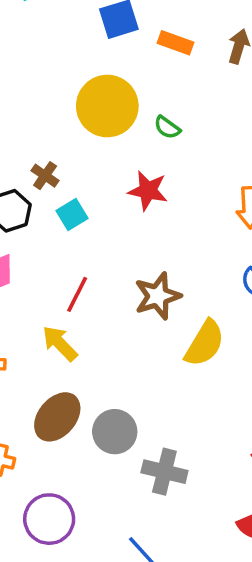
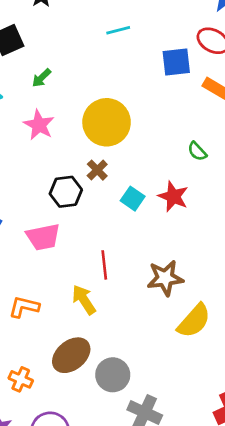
yellow circle: (107, 106) -> (107, 122), moved
cyan square: (72, 215) -> (133, 199), moved, turned -35
red line: (77, 294) -> (104, 265), turned -44

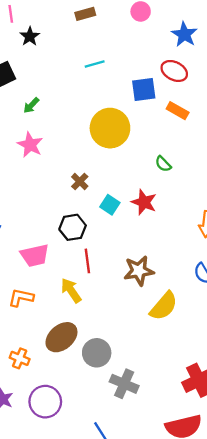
yellow circle: (107, 122) -> (110, 128), moved
black hexagon: (66, 192) -> (73, 227), moved
pink trapezoid: (43, 237) -> (35, 256), moved

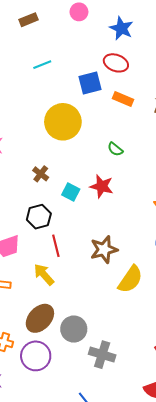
purple circle: (45, 402) -> (36, 356), moved

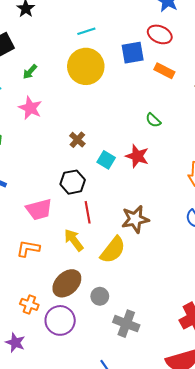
yellow circle: (63, 122) -> (86, 66), moved
yellow semicircle: (130, 279) -> (113, 250), moved
gray circle: (74, 329) -> (100, 296), size x0.7

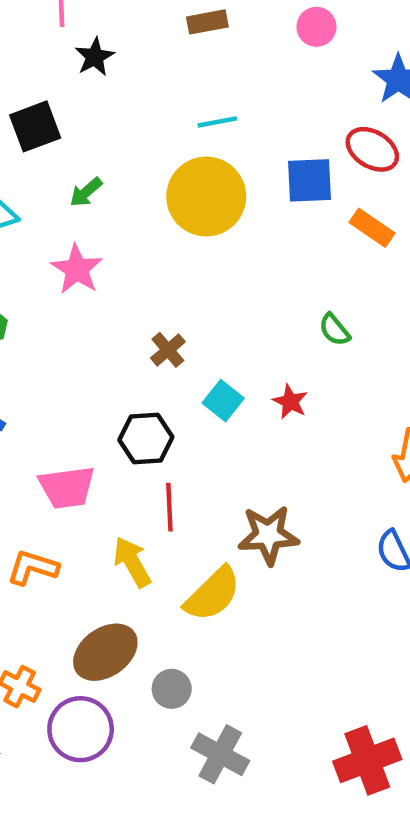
red star: (137, 156) -> (290, 402), size x0.7

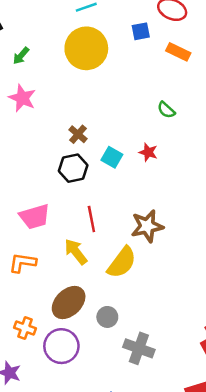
blue square: (309, 180) -> (141, 31), size x0.7
black hexagon: (146, 439) -> (73, 168), moved

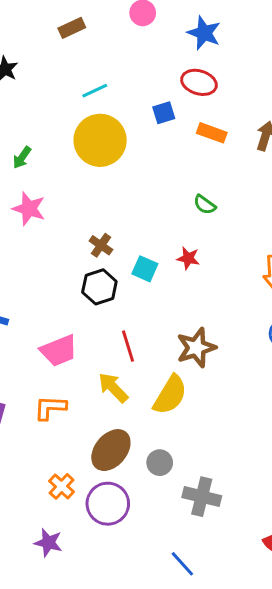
orange cross: (25, 328) -> (62, 486), turned 30

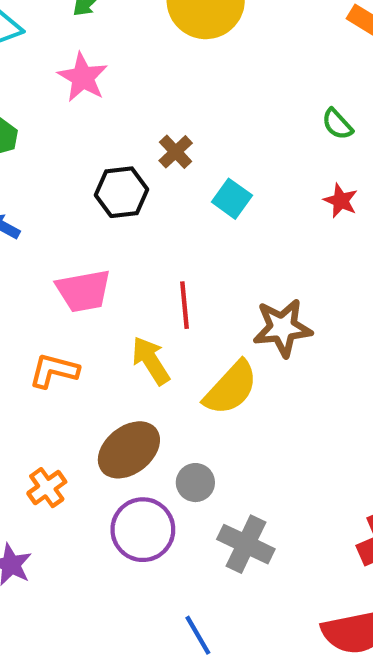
red star: (188, 258) -> (341, 201), moved
black hexagon: (99, 287) -> (122, 192), moved
purple circle: (108, 504) -> (143, 530), moved

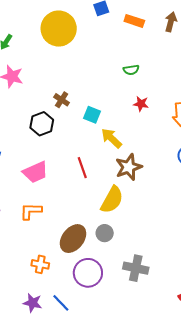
green semicircle: (337, 124) -> (131, 70), turned -42
yellow arrow: (151, 361) -> (111, 138), moved
gray circle: (195, 483) -> (105, 233), moved
orange cross: (47, 488) -> (40, 264), turned -30
blue line: (198, 635) -> (61, 303), moved

